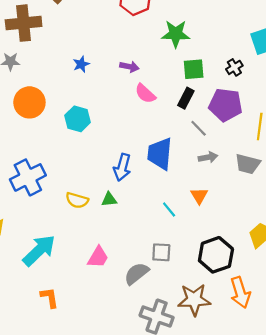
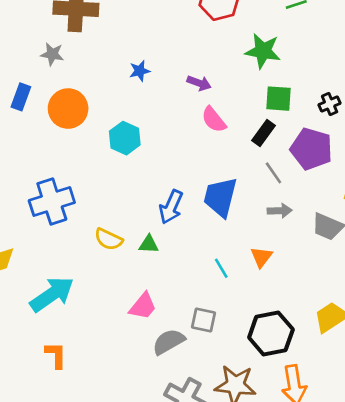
pink trapezoid: (98, 257) -> (143, 306), moved

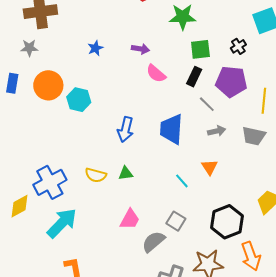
cyan hexagon: (125, 138) -> (79, 100), moved
blue cross: (52, 201) -> (50, 182), moved
blue arrow: (171, 207) -> (125, 129), moved
gray square: (203, 320) -> (176, 221), turned 30

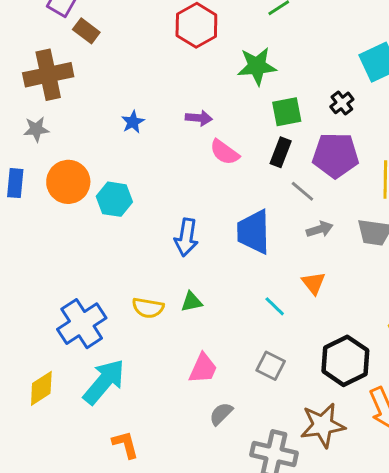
yellow diamond: (19, 206) -> (41, 388), moved
gray semicircle: (153, 242) -> (221, 414), moved, size x0.7

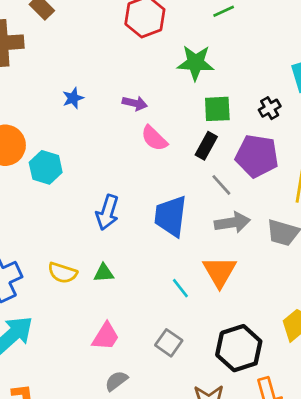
gray arrow: (320, 229) -> (232, 223), size x1.4
orange triangle: (314, 283) -> (220, 272), size x1.5

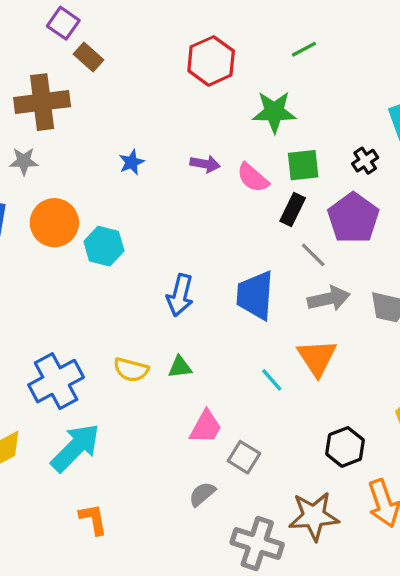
pink semicircle: (154, 138) -> (253, 178), moved
purple pentagon: (257, 156) -> (353, 218), turned 30
pink trapezoid: (106, 336) -> (206, 427), moved
gray square: (169, 343) -> (244, 457), moved
black hexagon: (239, 348) -> (345, 447), size x0.7

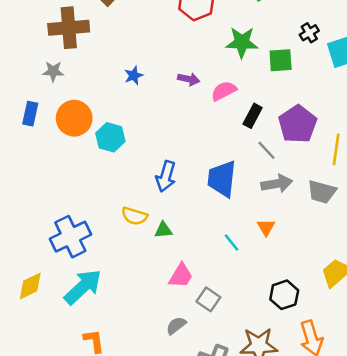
black cross: (365, 161) -> (309, 33), moved
green square: (303, 165) -> (281, 60), moved
pink semicircle: (253, 178) -> (224, 91), turned 110
orange triangle: (317, 358) -> (266, 227), size x0.6
yellow semicircle: (131, 370) -> (134, 216), moved

